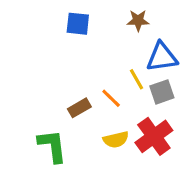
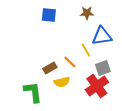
gray square: (162, 92) -> (103, 68), moved
yellow semicircle: (116, 140) -> (62, 82), moved

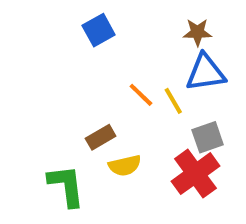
brown star: (87, 13) -> (197, 32), moved
blue square: (49, 15) -> (99, 30), turned -35
orange line: (70, 62) -> (141, 95), moved

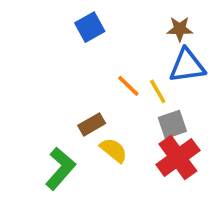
gray square: (208, 137) -> (172, 124), moved
yellow semicircle: (125, 166) -> (114, 150), turned -128
green L-shape: (66, 186) -> (60, 169), turned 48

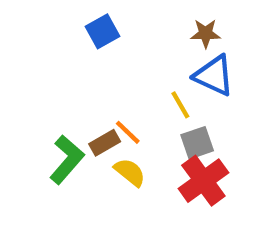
blue triangle: (187, 66) -> (214, 75), turned 33
orange line: (128, 86) -> (128, 132), moved
green L-shape: (60, 169) -> (67, 160), moved

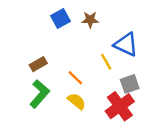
brown star: (206, 33) -> (90, 20), moved
brown rectangle: (105, 143) -> (38, 64), moved
gray square: (197, 143) -> (130, 84), moved

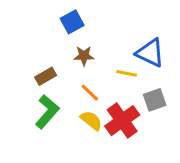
brown star: (90, 20) -> (84, 56), moved
yellow line: (106, 62) -> (127, 73), turned -49
red cross: (120, 106) -> (122, 121), moved

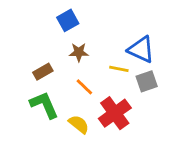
gray square: (155, 100) -> (147, 81), moved
green L-shape: (47, 112) -> (44, 105), turned -64
yellow semicircle: (91, 121) -> (79, 124), moved

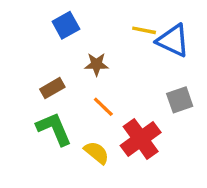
blue square: (68, 20) -> (66, 25), moved
blue triangle: (141, 50) -> (173, 41), moved
yellow line: (119, 69) -> (144, 30), moved

